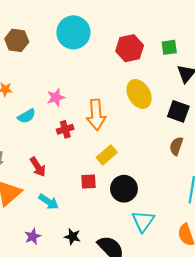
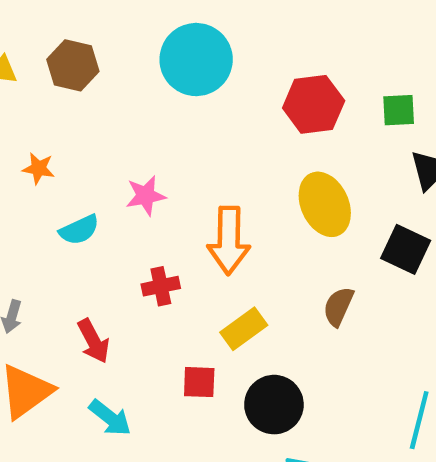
red cross: (65, 129) -> (161, 286), moved
brown semicircle: (176, 146) -> (338, 306), moved

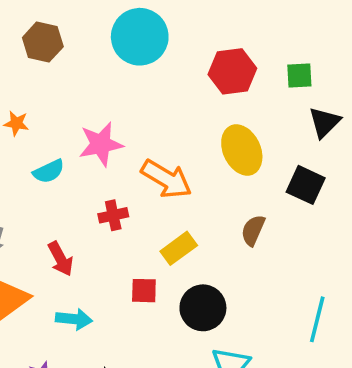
pink star: (146, 196) -> (101, 144), size x1.4
orange arrow: (229, 240) -> (166, 179), turned -60
cyan arrow: (110, 418) -> (74, 319), turned -32

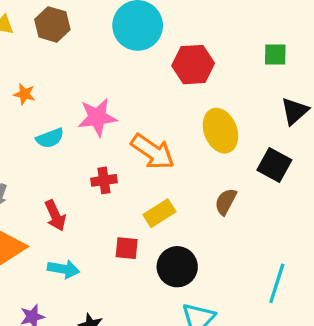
red hexagon: (232, 71) -> (193, 65), moved
green square: (299, 75) -> (275, 54), moved

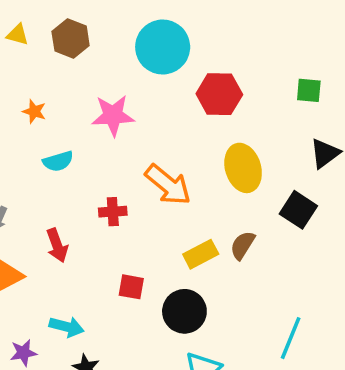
pink star: (97, 117) -> (113, 115), moved
yellow rectangle: (159, 213) -> (201, 254), moved
cyan arrow: (64, 269) -> (67, 327), moved

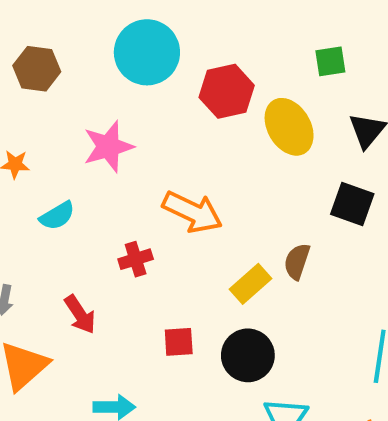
yellow ellipse: (243, 168) -> (289, 127), moved

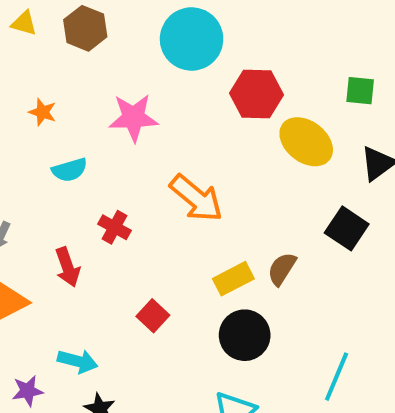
yellow ellipse: (289, 127) -> (306, 142), turned -36
red cross: (136, 259) -> (115, 227), moved, turned 32
red square: (179, 342) -> (153, 316), turned 32
black circle: (248, 355) -> (245, 335), moved

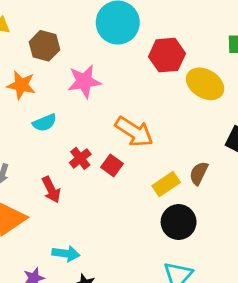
brown hexagon: (85, 28) -> (45, 46), moved
orange star: (43, 112) -> (21, 85), size x1.5
red cross: (115, 227) -> (80, 158), turned 30
red square: (153, 316) -> (112, 165), moved

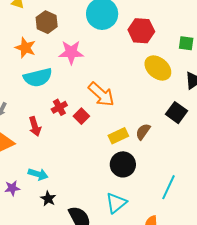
red hexagon: (167, 55) -> (141, 31), moved
cyan semicircle: (45, 123) -> (38, 77), size x1.6

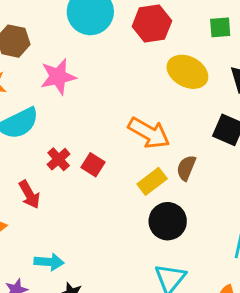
orange arrow: (101, 94) -> (149, 133), moved

